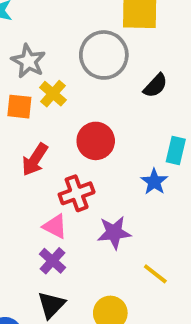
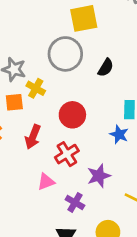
pink triangle: (55, 226) -> (46, 182), moved, turned -36
purple cross: (53, 261) -> (75, 202), moved

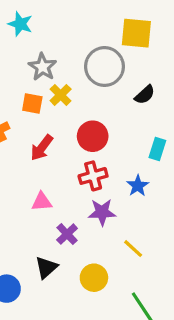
blue star: (119, 134) -> (138, 186), moved
red cross: (67, 154) -> (93, 176), moved

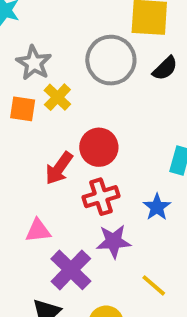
black semicircle: (145, 95) -> (165, 68), moved
red arrow: (42, 148) -> (59, 168), moved
purple cross: (67, 234) -> (71, 270), size x1.5

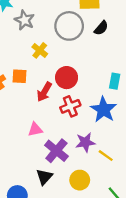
gray star: (34, 63) -> (25, 20), moved
orange square: (23, 109) -> (19, 76), moved
blue star: (157, 207) -> (103, 110), size x1.6
purple star: (114, 241) -> (85, 142), moved

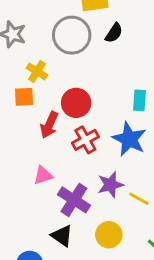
orange square: (19, 76) -> (24, 97), moved
black triangle: (44, 177) -> (62, 236), turned -30

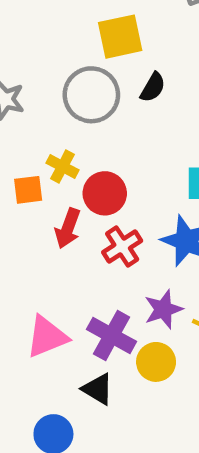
yellow cross: (37, 71) -> (62, 166), moved
pink triangle: (43, 175) -> (47, 337), moved, size x1.5
yellow circle: (109, 235) -> (156, 362), moved

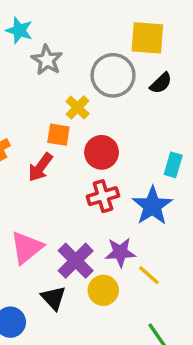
yellow cross: (62, 166) -> (78, 107), moved
orange square: (28, 190) -> (58, 135), moved
red arrow: (68, 228) -> (40, 167), moved
pink triangle: (47, 337) -> (27, 247), turned -33

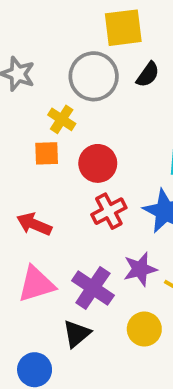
red arrow: (40, 167) -> (34, 224), moved, turned 88
pink triangle: (27, 247) -> (36, 284), turned 33
yellow circle: (103, 290) -> (144, 329), moved
black triangle: (53, 298) -> (77, 334), turned 44

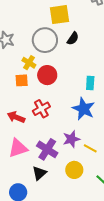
red circle: (98, 163) -> (47, 75), moved
red cross: (109, 211) -> (41, 109), moved

